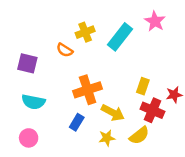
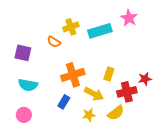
cyan rectangle: (120, 37) -> (100, 31), turned 35
yellow rectangle: (143, 86) -> (109, 74), moved
red cross: (152, 110) -> (127, 92), turned -36

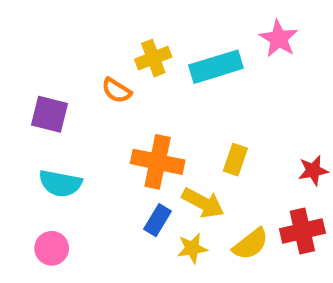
orange cross: (73, 75) -> (158, 162), turned 30
red cross: (127, 92) -> (302, 231), moved
blue rectangle: (64, 102) -> (158, 220), moved

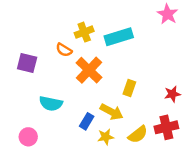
pink star: (279, 39) -> (168, 14), moved
orange cross: (158, 162) -> (89, 70), moved, turned 32
cyan semicircle: (60, 183) -> (51, 103), moved

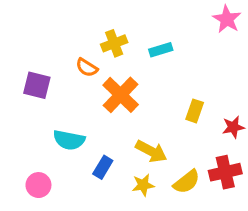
cyan rectangle: (119, 37) -> (161, 50), size x0.6
yellow rectangle: (129, 88) -> (195, 111), moved
blue rectangle: (87, 121) -> (103, 167), moved

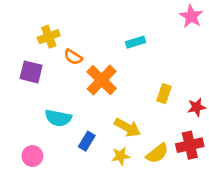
yellow cross: (114, 43) -> (49, 37), moved

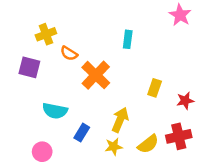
cyan rectangle: (136, 42) -> (128, 39), turned -66
yellow arrow: (127, 128) -> (120, 120), turned -95
pink circle: (32, 156) -> (42, 152), moved

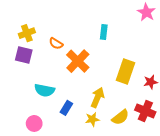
yellow cross: (46, 34) -> (27, 33), moved
yellow rectangle: (155, 88) -> (126, 72), size x1.6
red cross: (179, 136) -> (145, 111), turned 36

